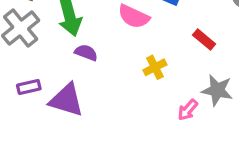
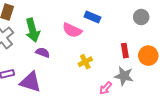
red rectangle: (204, 39) -> (125, 51), moved, turned 40

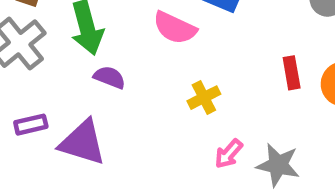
gray star: (124, 76) -> (278, 165), moved
pink arrow: (106, 88) -> (229, 154), moved

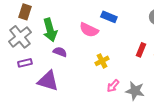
red rectangle: (292, 73) -> (141, 50), turned 32
purple rectangle: (31, 125) -> (25, 63), moved

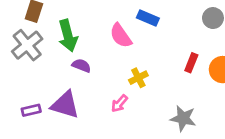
pink semicircle: (89, 30) -> (121, 36), turned 30
purple rectangle: (25, 63) -> (31, 110), moved
pink arrow: (113, 86) -> (119, 103), moved

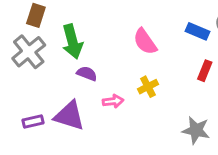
blue rectangle: (148, 18) -> (197, 31), moved
pink semicircle: (121, 36) -> (145, 42), moved
pink arrow: (119, 103) -> (113, 101), moved, turned -138

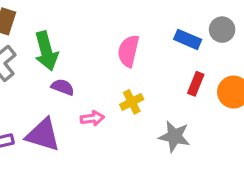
pink semicircle: (145, 42) -> (128, 51), turned 48
gray star: (196, 130) -> (174, 136), moved

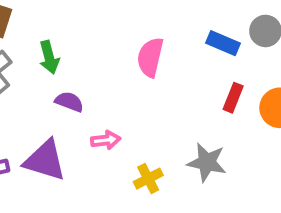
green arrow: (46, 51) -> (49, 57), size x0.7
yellow cross: (132, 102) -> (148, 179), moved

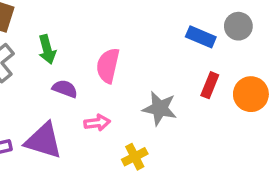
pink semicircle: (150, 57) -> (108, 66), moved
gray star: (207, 162) -> (160, 108), moved

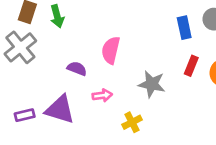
blue rectangle: (201, 37) -> (184, 28), turned 55
green arrow: (47, 49) -> (57, 16), moved

